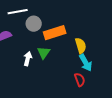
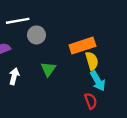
orange rectangle: (55, 33) -> (82, 46), moved
white arrow: (28, 59) -> (14, 76), moved

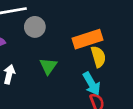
cyan arrow: (98, 81) -> (92, 84), moved

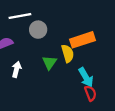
yellow semicircle: (98, 57) -> (68, 53), moved

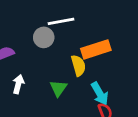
white line: (20, 16) -> (61, 21), moved
green triangle: (49, 63) -> (58, 88), moved

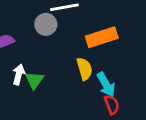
yellow semicircle: (78, 65) -> (85, 69), moved
green triangle: (58, 88) -> (34, 80), moved

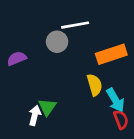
white arrow: (19, 75) -> (35, 115), moved
green triangle: (34, 80) -> (47, 107), moved

